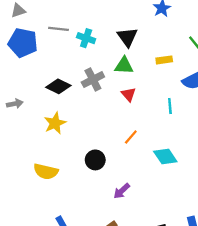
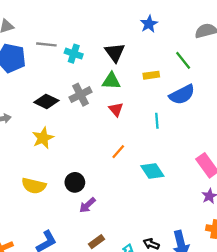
black circle: (95, 160) -> (75, 182), moved
purple arrow: (122, 191) -> (87, 205), moved

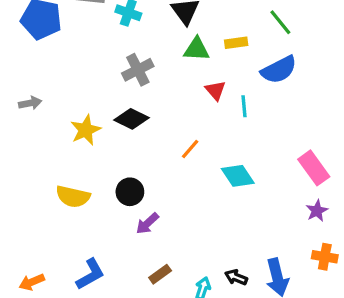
green triangle: (111, 81) -> (196, 49), moved
black diamond: (46, 101) -> (132, 119), moved
red triangle: (116, 109) -> (215, 90), moved

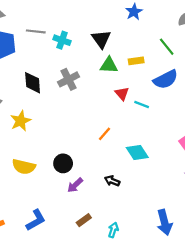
cyan line: (244, 106) -> (142, 104), turned -64
black diamond: (132, 119) -> (33, 83), moved, turned 60
yellow star: (86, 130) -> (21, 121), moved
black arrow: (236, 277) -> (112, 181), moved

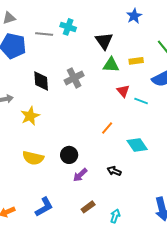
cyan cross: (62, 40) -> (68, 27), moved

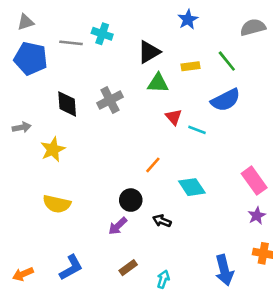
black triangle: (104, 41) -> (149, 52), turned 36
yellow rectangle: (136, 61) -> (190, 66), moved
black circle: (69, 155) -> (131, 200), moved

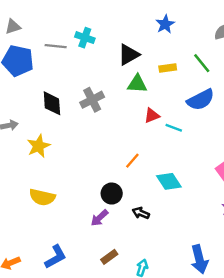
red triangle: (174, 117) -> (152, 116), turned 49

